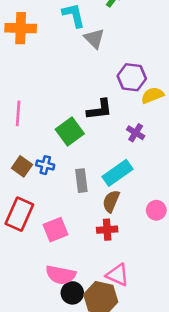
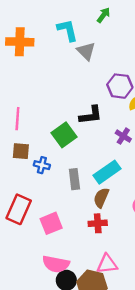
brown square: (22, 166) -> (21, 151), moved, turned -30
pink triangle: (118, 275) -> (107, 264), turned -30

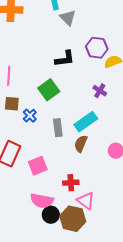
black L-shape: (91, 115) -> (65, 59), moved
blue cross: (42, 165) -> (30, 116), turned 32
red cross: (98, 223) -> (71, 183), moved
pink triangle: (107, 264) -> (86, 201), turned 42

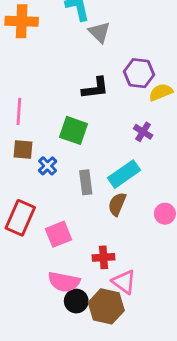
green square: (49, 90) -> (73, 130), turned -35

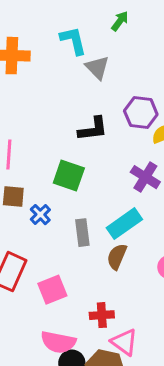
purple cross: (143, 132) -> (145, 177), size x1.4

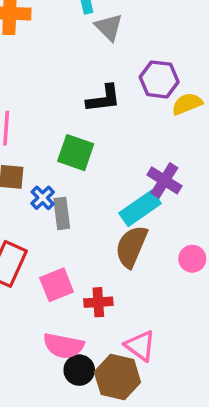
purple cross: (145, 177) -> (164, 180), moved
gray rectangle: (82, 233) -> (62, 213), moved
brown semicircle: (117, 257) -> (131, 247), size x1.4
red cross: (102, 315) -> (98, 302), moved

